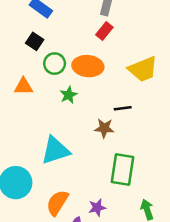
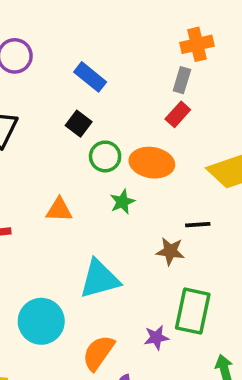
orange triangle: (23, 86) -> (59, 210), moved
purple star: (97, 208) -> (156, 338), moved

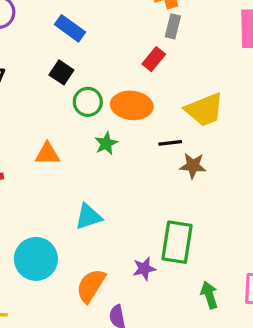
gray rectangle: (182, 80) -> (173, 26), moved
black line: (198, 225) -> (170, 143), moved
brown star: (170, 251) -> (193, 166), moved
cyan triangle: (100, 279) -> (88, 217), size x0.7

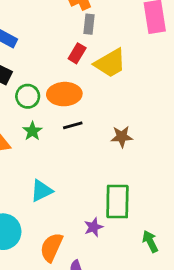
yellow trapezoid: (204, 110) -> (110, 63), moved
green star: (106, 143) -> (32, 131), moved
black line: (170, 143) -> (73, 125), moved

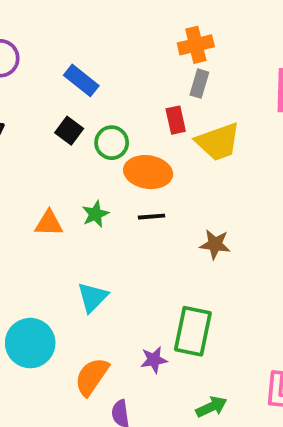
red rectangle: (77, 53) -> (176, 120), turned -54
green circle: (28, 96) -> (112, 143), moved
cyan triangle: (41, 191) -> (93, 297), turned -30
green arrow: (150, 241) -> (211, 407), moved, turned 80

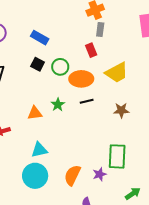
yellow trapezoid: (218, 142) -> (117, 73), moved
cyan triangle: (93, 297) -> (39, 150), moved, turned 42
orange semicircle: (92, 377) -> (72, 175), moved

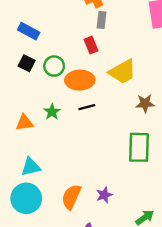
brown star: (121, 110) -> (145, 103), moved
green rectangle: (117, 156) -> (139, 147), moved

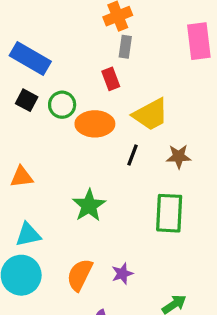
blue rectangle: (29, 31) -> (30, 59), size x1.4
black line: (87, 107) -> (133, 155), moved, turned -56
green star: (52, 112) -> (89, 205), moved, size x1.5

